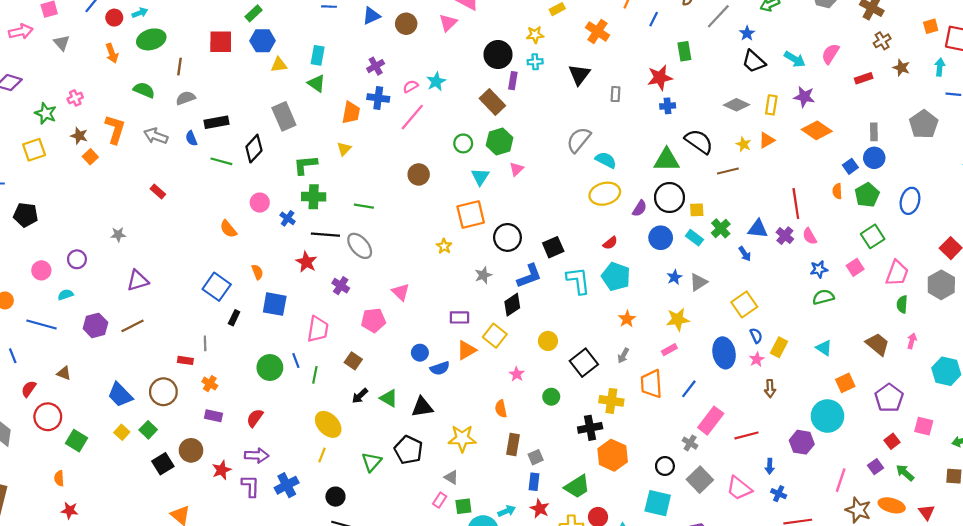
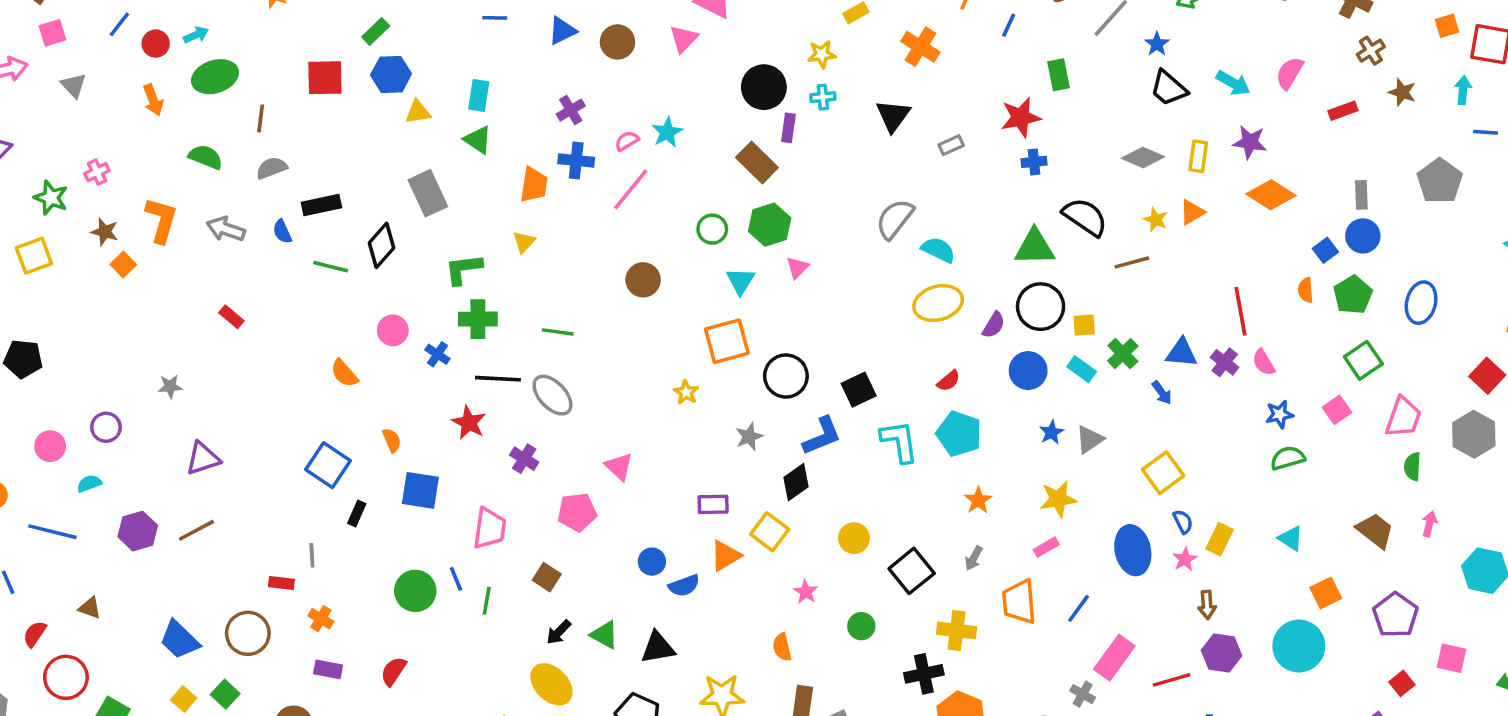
gray rectangle: (615, 94) -> (951, 145), turned 64
yellow ellipse: (328, 424) -> (551, 684), moved
purple hexagon: (802, 442) -> (1222, 653), moved

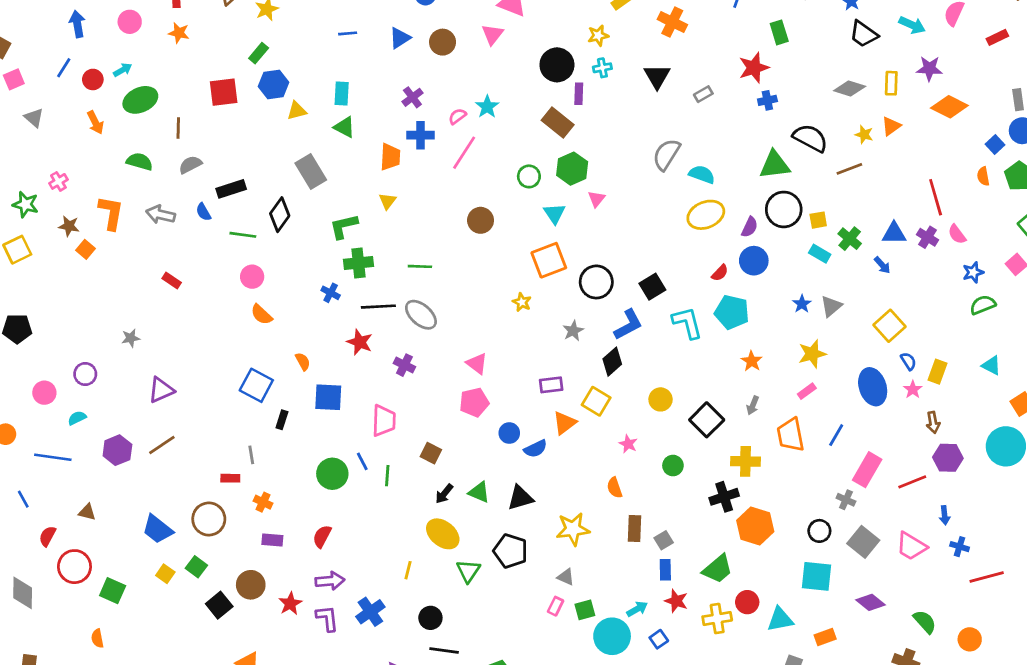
pink circle: (393, 330) -> (252, 277), moved
blue circle: (1028, 371) -> (754, 261), moved
pink pentagon: (577, 512) -> (474, 402), moved

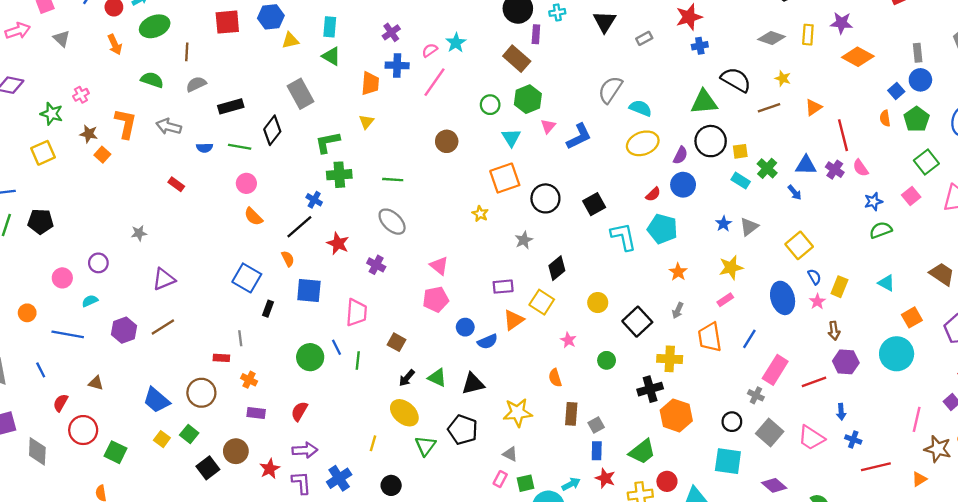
orange triangle: (891, 126) -> (813, 107), moved
blue semicircle: (203, 212) -> (205, 148), moved, turned -63
black line: (378, 307) -> (299, 227), moved, turned -40
blue L-shape: (628, 325) -> (579, 137), moved

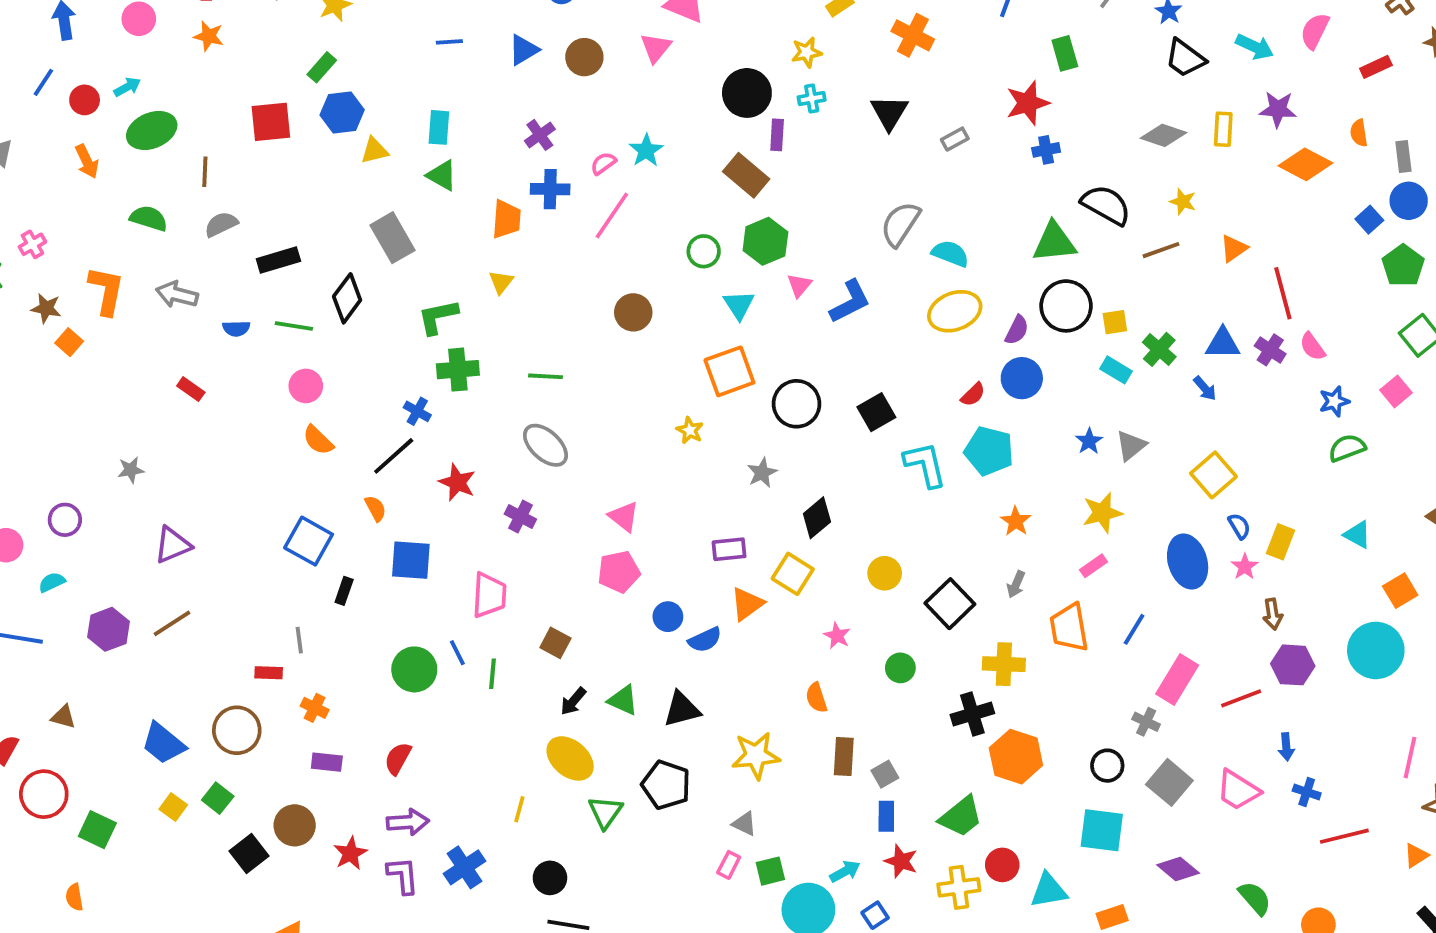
orange semicircle: (885, 118) -> (1359, 133), moved

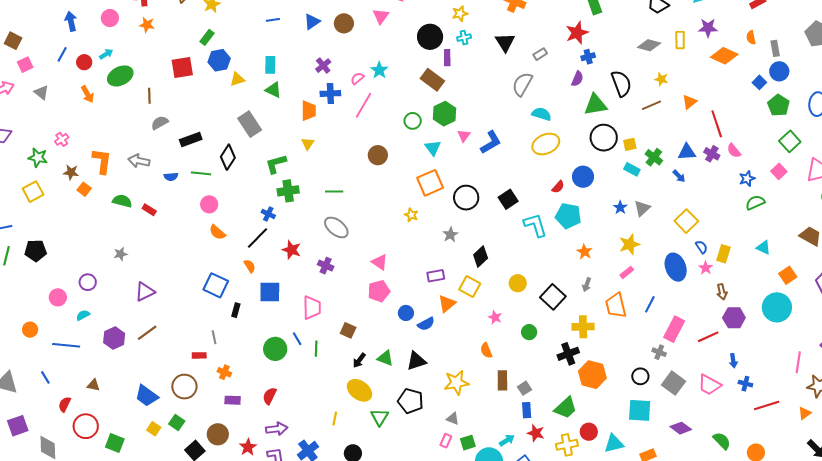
black semicircle: (1106, 205) -> (621, 83), turned 44
green semicircle: (149, 218) -> (122, 201), moved
gray semicircle: (900, 224) -> (522, 84), moved
purple semicircle: (1017, 330) -> (577, 79), moved

